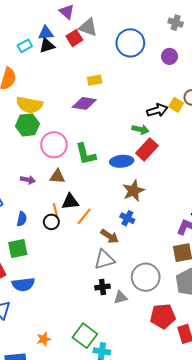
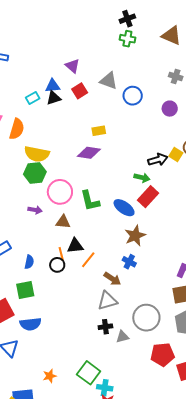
gray triangle: (88, 27) -> (109, 81), moved
blue circle: (130, 43) -> (133, 96), size x0.7
blue ellipse: (122, 161) -> (124, 208), turned 40
purple arrow: (28, 180) -> (35, 210), moved

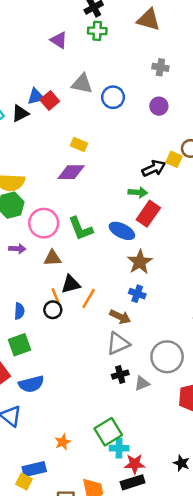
purple triangle: (73, 66) -> (59, 40), moved
blue triangle: (53, 86) -> (36, 97), moved
yellow rectangle: (99, 131) -> (79, 144), turned 40
green square: (89, 373) -> (108, 432), turned 30
cyan cross: (105, 388) -> (119, 448), moved

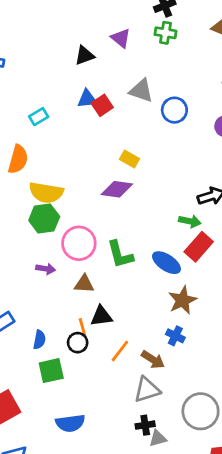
black triangle: (20, 113) -> (85, 55), moved
orange line: (89, 298) -> (120, 351), moved
green square: (19, 345) -> (51, 371), moved
gray triangle: (142, 383) -> (158, 438), moved
blue semicircle: (31, 384) -> (70, 423), moved

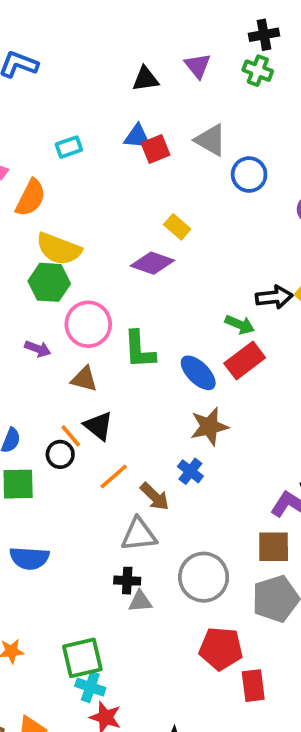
black triangle: (101, 316) -> (98, 426), turned 35
orange line: (83, 328) -> (71, 436), turned -36

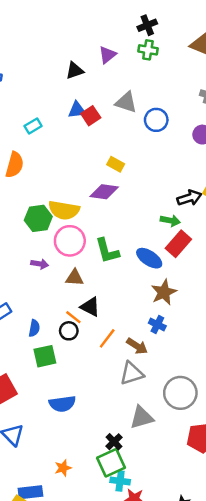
purple triangle: (198, 66) -> (107, 55), turned 42
yellow semicircle: (59, 249) -> (64, 210), moved
black cross: (127, 581) -> (114, 442), moved, turned -35
gray triangle: (140, 601) -> (142, 417), size x1.5

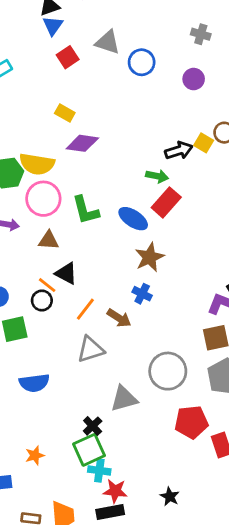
blue triangle: (77, 110) -> (53, 26), moved, turned -48
yellow rectangle: (116, 164) -> (65, 113), moved
gray triangle: (132, 373) -> (91, 349), moved

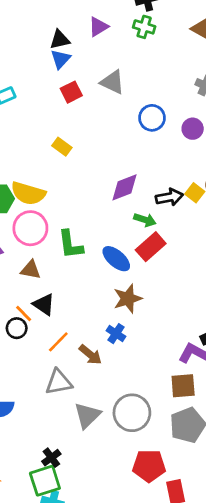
blue circle: (142, 62) -> (152, 118), moved
purple diamond: (82, 143) -> (125, 187), moved, turned -36
gray triangle: (124, 399) -> (87, 415), moved, turned -36

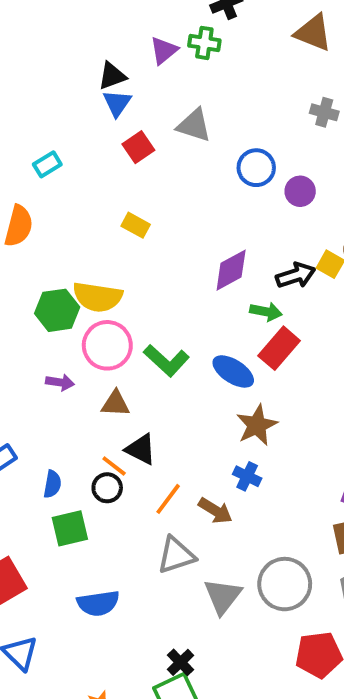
green cross: (144, 27) -> (204, 43), moved
purple circle: (193, 129) -> (300, 191), moved
green L-shape: (70, 245) -> (166, 361), turned -32

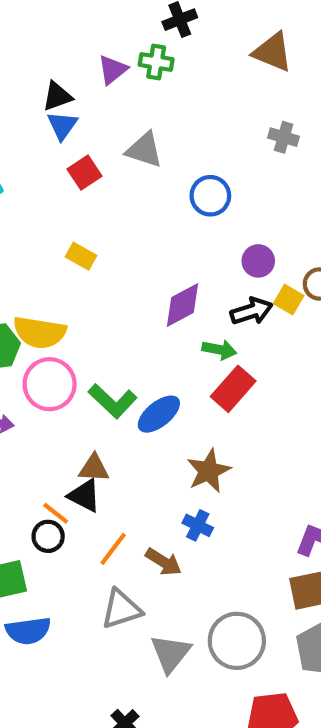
purple circle: (300, 191) -> (258, 261), moved
blue ellipse: (233, 371) -> (159, 414), moved, turned -72
brown triangle: (115, 404) -> (94, 468), moved
blue semicircle: (98, 603) -> (28, 631), moved

